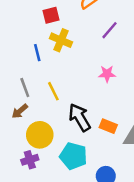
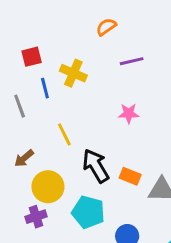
red square: (51, 15) -> (32, 57), moved
purple line: (110, 30) -> (132, 61), turned 36
gray line: (25, 87) -> (20, 106), moved

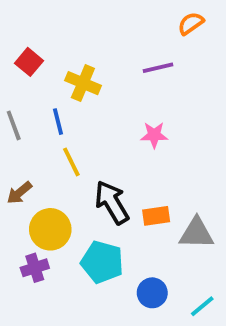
orange semicircle: (106, 27) -> (191, 23), moved
red square: (32, 57) -> (29, 62), turned -36
blue line: (45, 88) -> (58, 122), moved
orange rectangle: (130, 176) -> (156, 216), turned -30

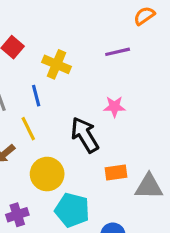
yellow line: (71, 162) -> (28, 129), moved
black arrow: (112, 202) -> (85, 135), moved
yellow circle: (50, 229) -> (47, 174), moved

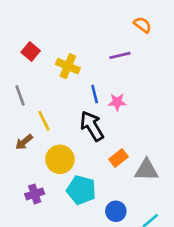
orange semicircle: (144, 16) -> (142, 25), turned 72
blue line: (36, 96) -> (95, 94), moved
orange rectangle: (116, 172) -> (119, 158), turned -30

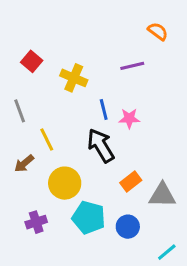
blue circle: (116, 211) -> (128, 227), moved

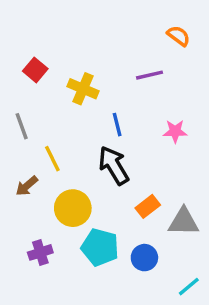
pink star: (129, 118) -> (175, 131), moved

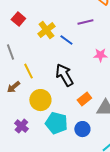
yellow cross: (83, 89) -> (46, 30), turned 30
blue line: (117, 125) -> (66, 40), moved, turned -40
purple cross: (40, 252) -> (21, 126), turned -32

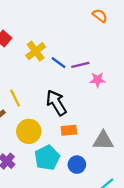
purple line: (85, 22) -> (80, 65), moved
orange rectangle: (84, 99) -> (69, 130), moved, turned 32
cyan pentagon: (56, 123) -> (47, 158), turned 30

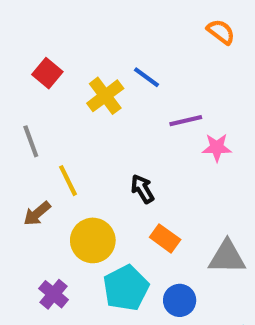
blue line: (59, 63) -> (147, 77), moved
black arrow: (56, 103) -> (142, 189), size x0.6
orange rectangle: (69, 130) -> (165, 238), turned 42

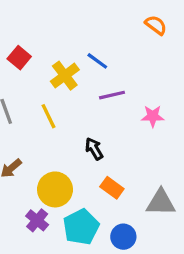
purple line: (186, 121) -> (112, 95), moved
yellow line: (68, 181) -> (49, 116), moved
purple cross: (54, 294) -> (37, 220), moved

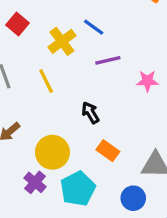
blue circle: (123, 237) -> (133, 198), moved

